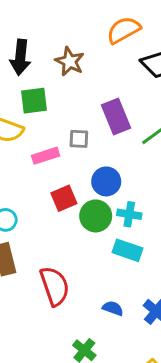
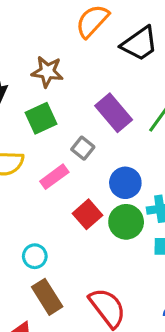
green square: (34, 101) -> (41, 118), moved
gray square: (79, 139) -> (83, 148), turned -36

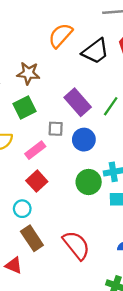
gray square: (83, 148) -> (56, 129), turned -35
blue circle: (125, 183) -> (84, 140), moved
red square: (87, 214) -> (37, 181), moved

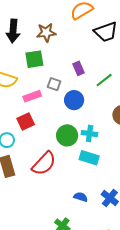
brown star: (28, 73) -> (46, 33), turned -30
purple rectangle: (78, 102) -> (79, 68), size x0.6
red semicircle: (76, 245) -> (44, 163), moved, turned 64

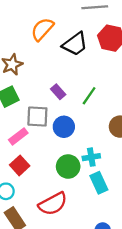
gray square: (54, 84) -> (37, 116), size x1.5
cyan rectangle: (89, 158) -> (99, 183), turned 66
red semicircle: (44, 163) -> (53, 204), turned 36

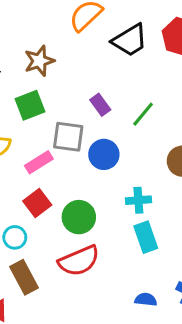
green circle: (68, 167) -> (79, 217), moved

